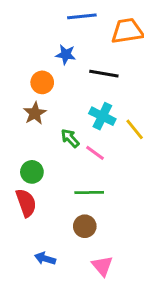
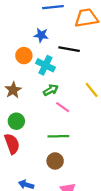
brown star: (35, 113) -> (13, 90), moved
cyan cross: (102, 116) -> (45, 65), moved
green arrow: (70, 138) -> (51, 90), moved, turned 104

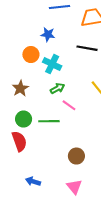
black line: (69, 49) -> (87, 48), moved
green line: (58, 136) -> (49, 121), moved
brown circle: (55, 161) -> (76, 156), moved

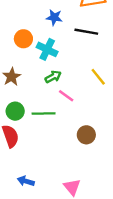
blue star: (48, 34) -> (54, 17), moved
brown circle: (76, 156) -> (86, 135), moved

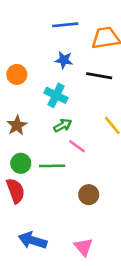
orange circle: (23, 39) -> (17, 74), moved
brown circle: (86, 135) -> (89, 195), moved
blue arrow: (26, 181) -> (33, 240), size x1.5

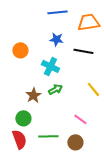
brown star: (17, 125) -> (33, 95), moved
pink line: (77, 146) -> (80, 119), moved
green line: (52, 166) -> (48, 136), moved

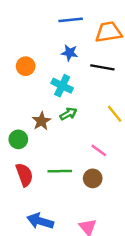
green circle: (23, 118) -> (18, 139), moved

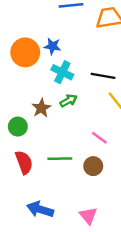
blue star: (70, 53) -> (52, 46), moved
orange circle: (26, 66) -> (25, 52), size x1.5
black line: (102, 67) -> (103, 76), moved

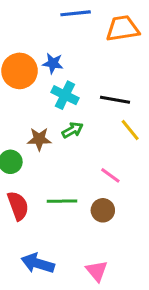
brown star: (41, 108) -> (39, 139), turned 30

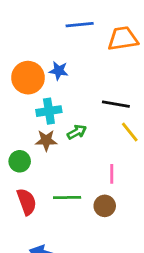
cyan cross: (65, 95) -> (49, 111), moved, turned -35
pink line: (110, 175) -> (112, 174), turned 54

